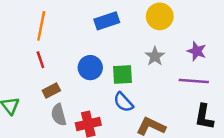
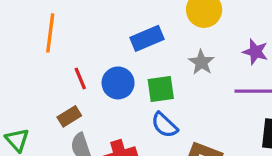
blue rectangle: (107, 21) -> (147, 38), moved
red line: (40, 60) -> (80, 79), moved

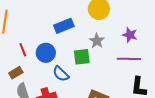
green square: (161, 89) -> (82, 57), moved
blue semicircle: (164, 125) -> (61, 74), moved

